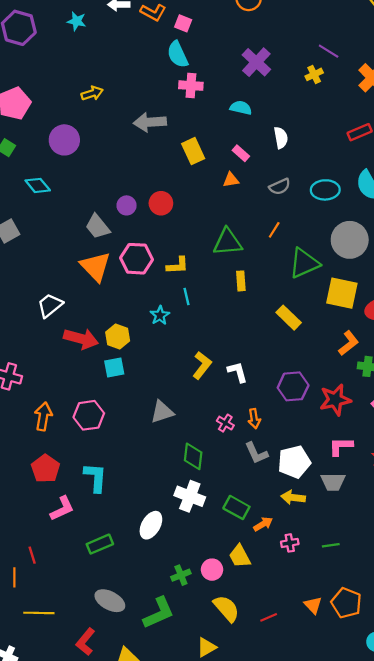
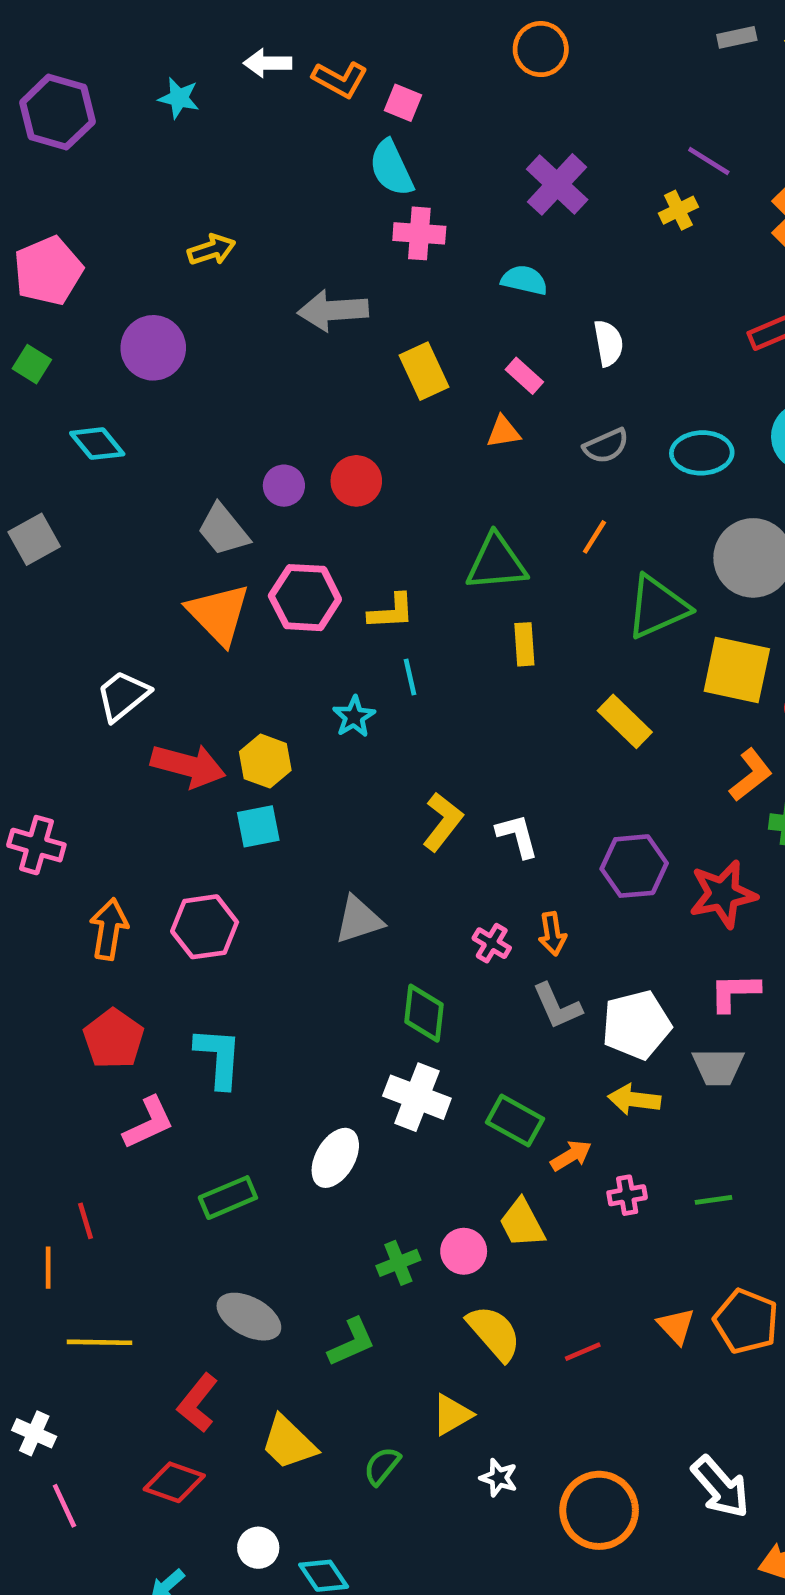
green L-shape: (159, 613) -> (352, 1342), size x0.7

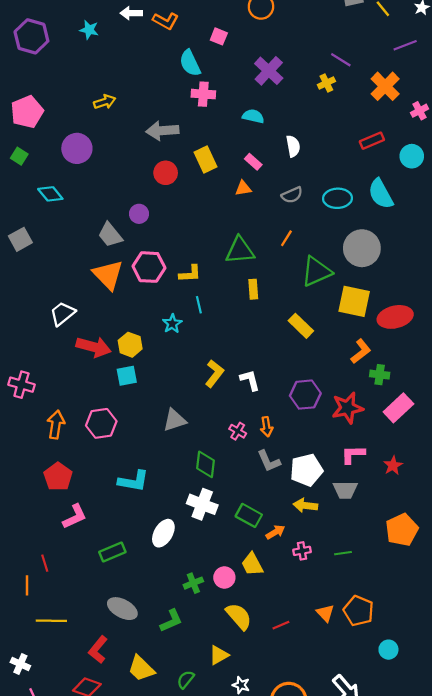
pink square: (403, 103) -> (219, 36), moved
red circle: (356, 481) -> (166, 173), moved
cyan L-shape: (219, 1057) -> (133, 481), moved, turned 96

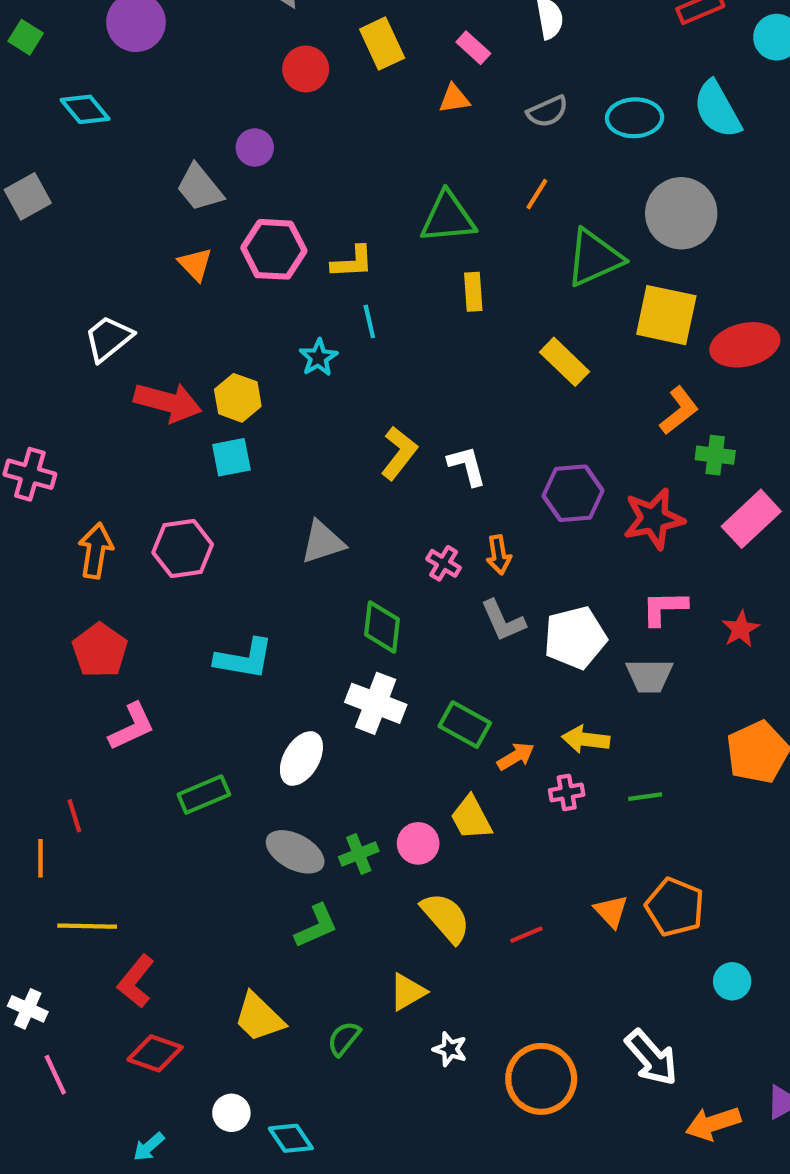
orange triangle: (108, 275) -> (195, 264), size x0.6
yellow arrow: (305, 505) -> (586, 739), moved
gray ellipse: (122, 609) -> (295, 852), moved
red L-shape: (98, 650) -> (136, 981), moved

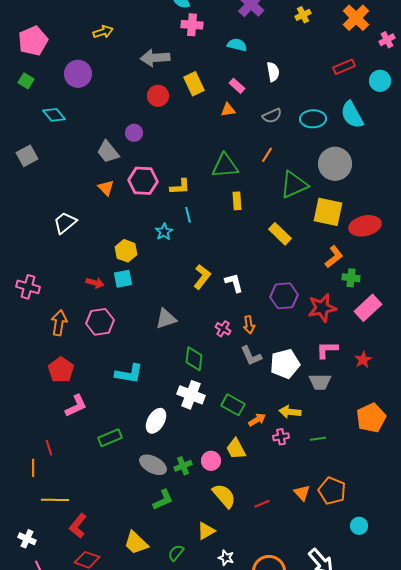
red arrow: (168, 402) -> (95, 283), moved, size x0.6

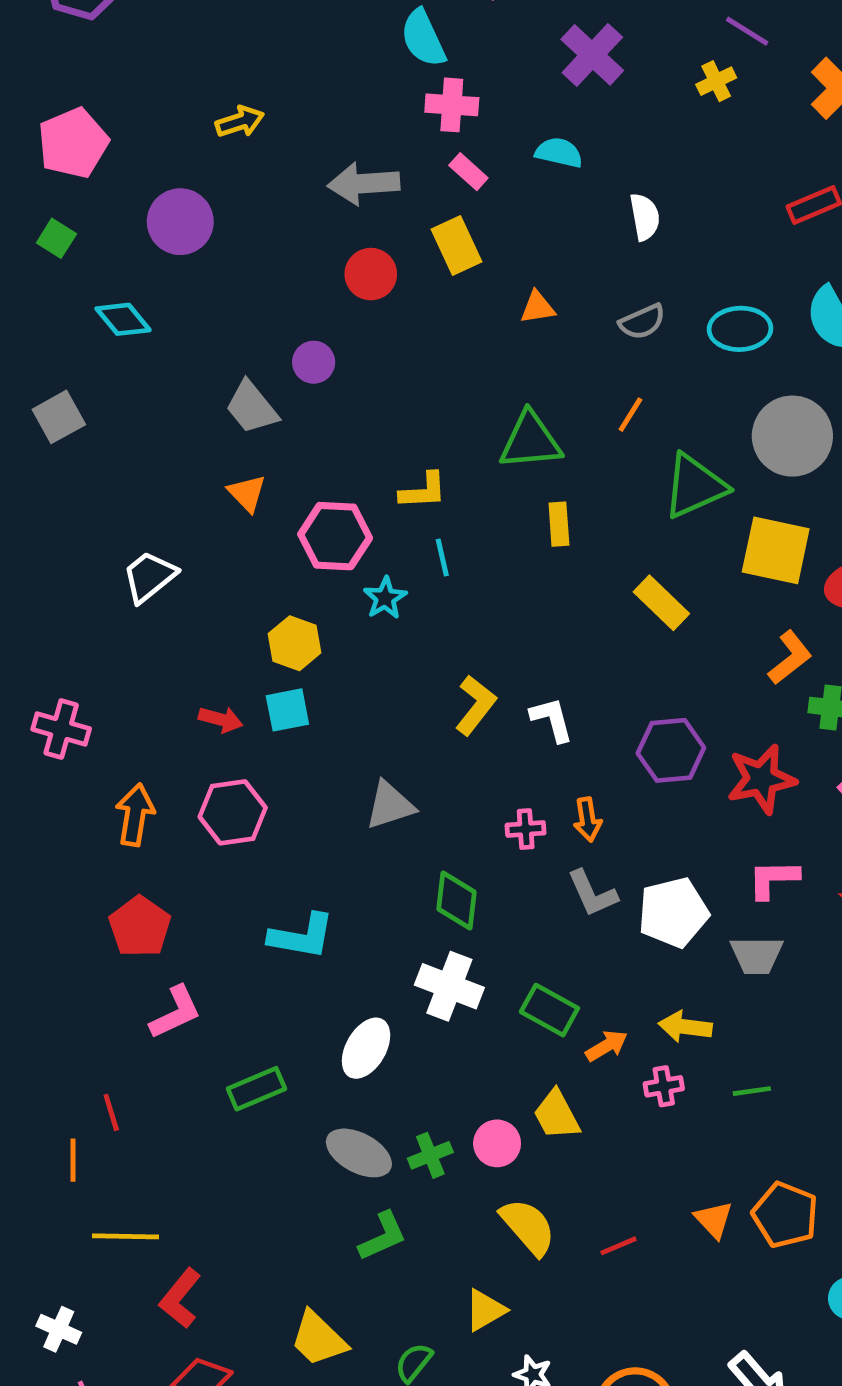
pink rectangle: (237, 86) -> (468, 172), moved
pink hexagon: (143, 181) -> (335, 536), moved
pink cross: (223, 329) -> (526, 829), turned -35

